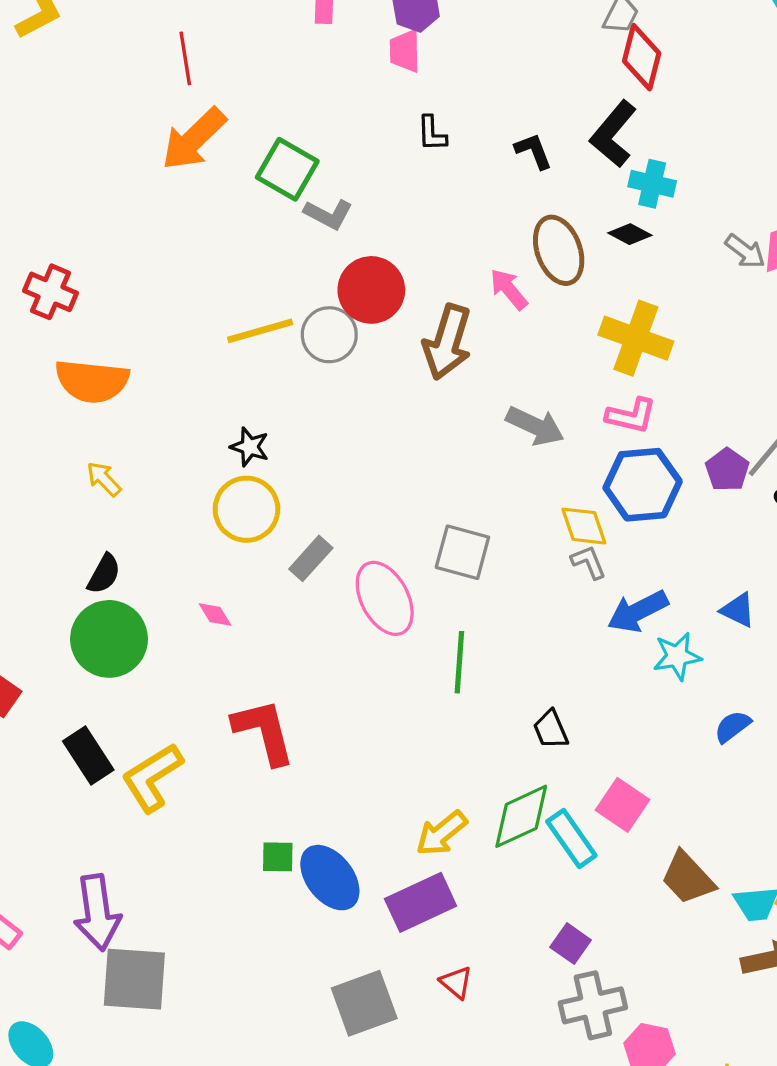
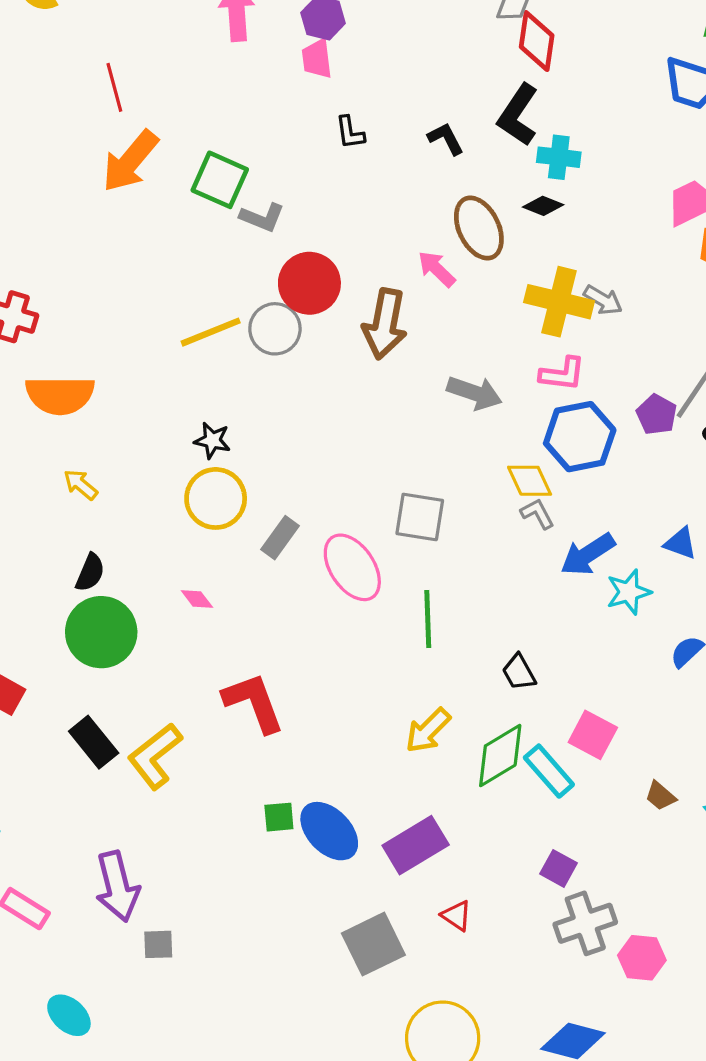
gray arrow: (745, 251) -> (603, 300), moved
yellow arrow: (441, 833) -> (428, 730), moved
brown trapezoid: (688, 878) -> (660, 796), size x0.6
gray square: (134, 979) -> (158, 944), size x0.5

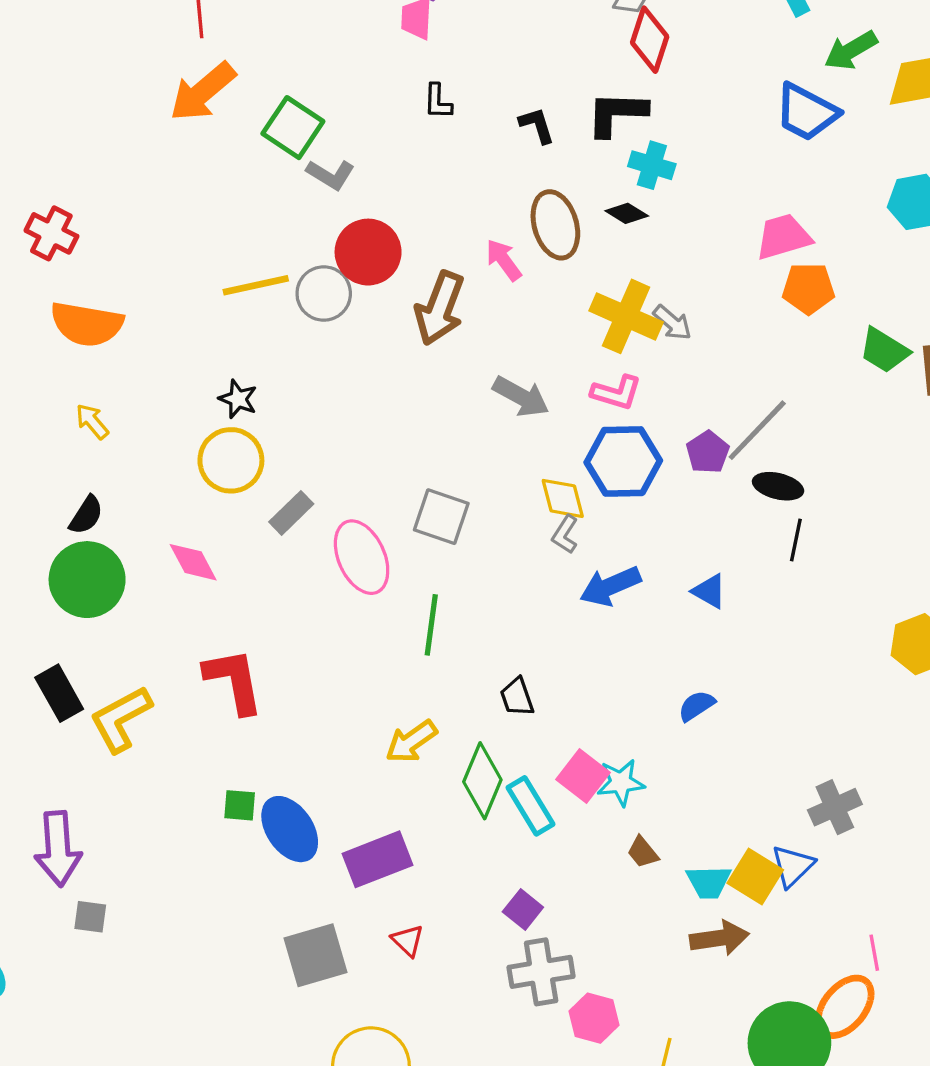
black L-shape: (518, 115) -> (617, 114), turned 48
gray L-shape: (537, 514) -> (565, 534), turned -129
cyan star: (629, 592) -> (621, 782), moved
pink diamond: (197, 599) -> (193, 562), size x1.5
green diamond: (500, 755) -> (482, 781), turned -46

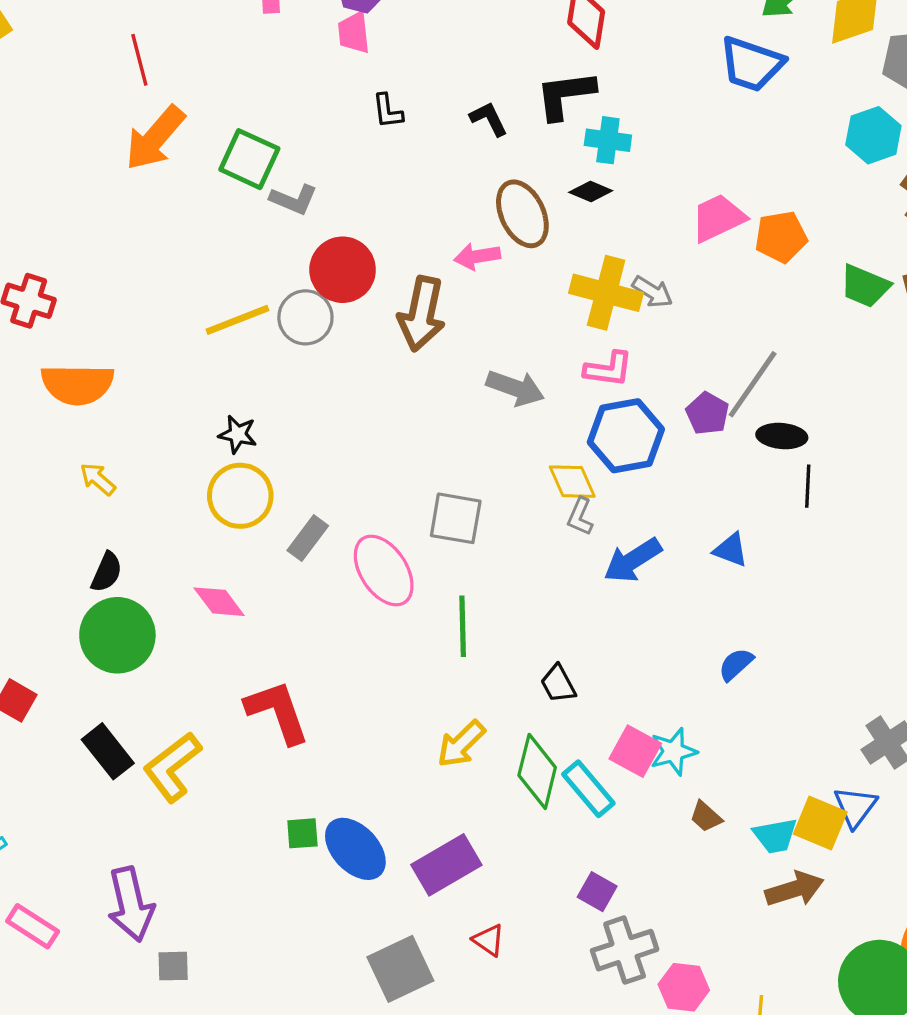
pink trapezoid: (783, 237) -> (718, 218), moved
pink arrow: (504, 260) -> (477, 256), turned -54

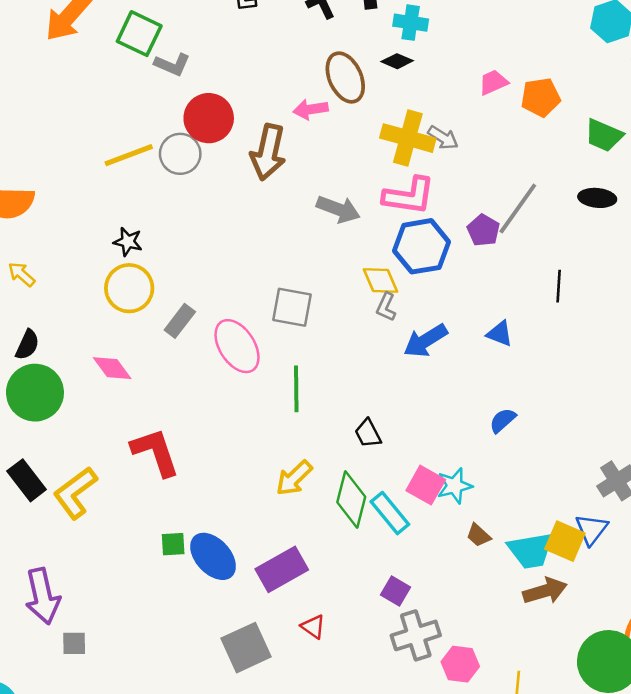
pink trapezoid: (718, 218) -> (493, 82), size x0.7
pink L-shape: (608, 369) -> (409, 196), size x1.4
black ellipse: (782, 436) -> (597, 198), moved
cyan trapezoid: (775, 836) -> (531, 550), size x1.4

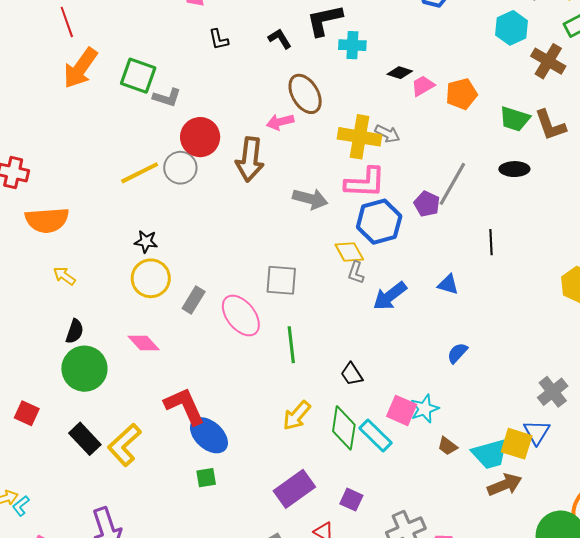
black diamond: (397, 61) -> (400, 73), moved
blue ellipse: (213, 556) -> (209, 435), moved
purple square: (395, 591) -> (351, 500), moved

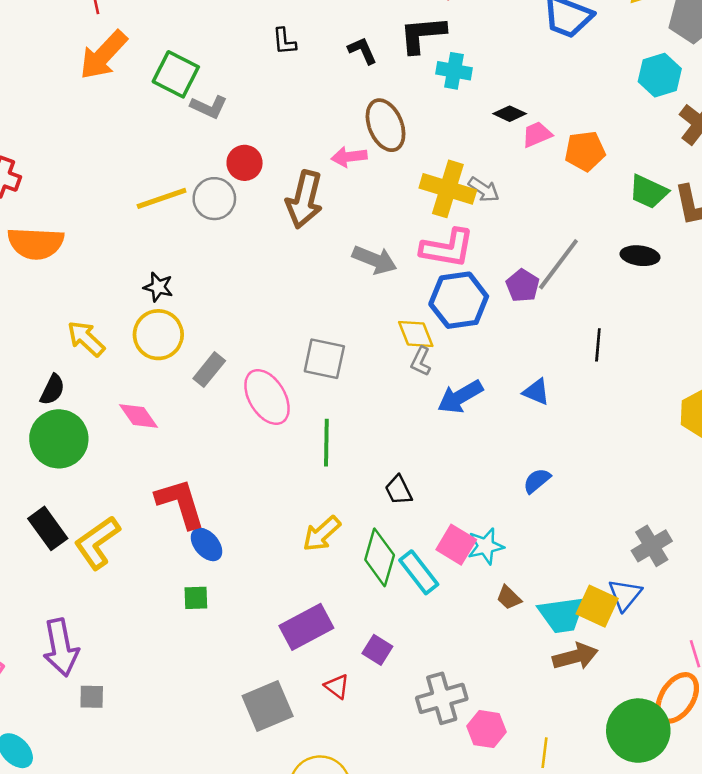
red circle: (200, 137) -> (245, 163), size x0.7
yellow arrow: (64, 276) -> (86, 339), moved, size x1.4
blue ellipse: (209, 435) -> (206, 544), size x0.7

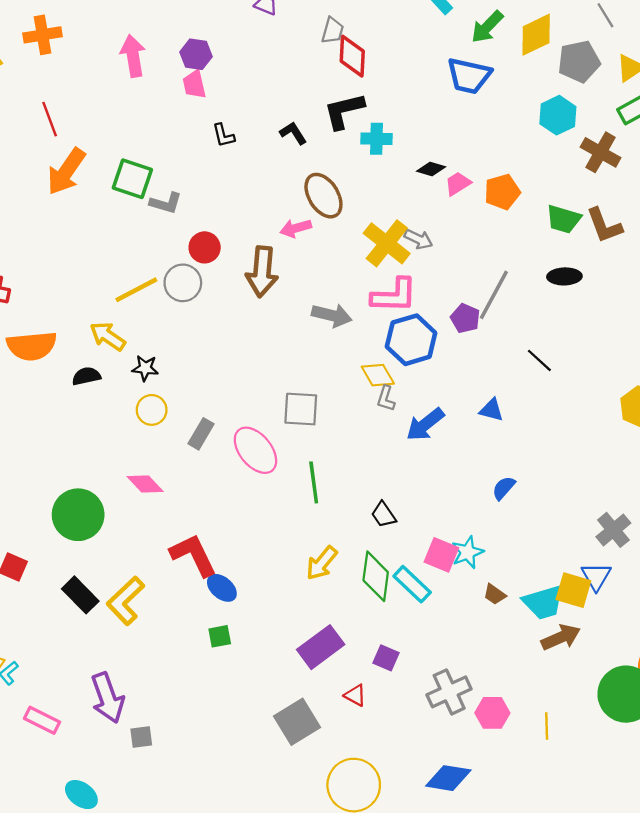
yellow cross: (448, 189) -> (387, 243), turned 30
yellow circle: (158, 335) -> (152, 410), size x0.7
yellow arrow: (86, 339) -> (108, 336), moved
black line: (598, 345) -> (539, 360), turned -44
black semicircle: (52, 390) -> (86, 376), moved, turned -120

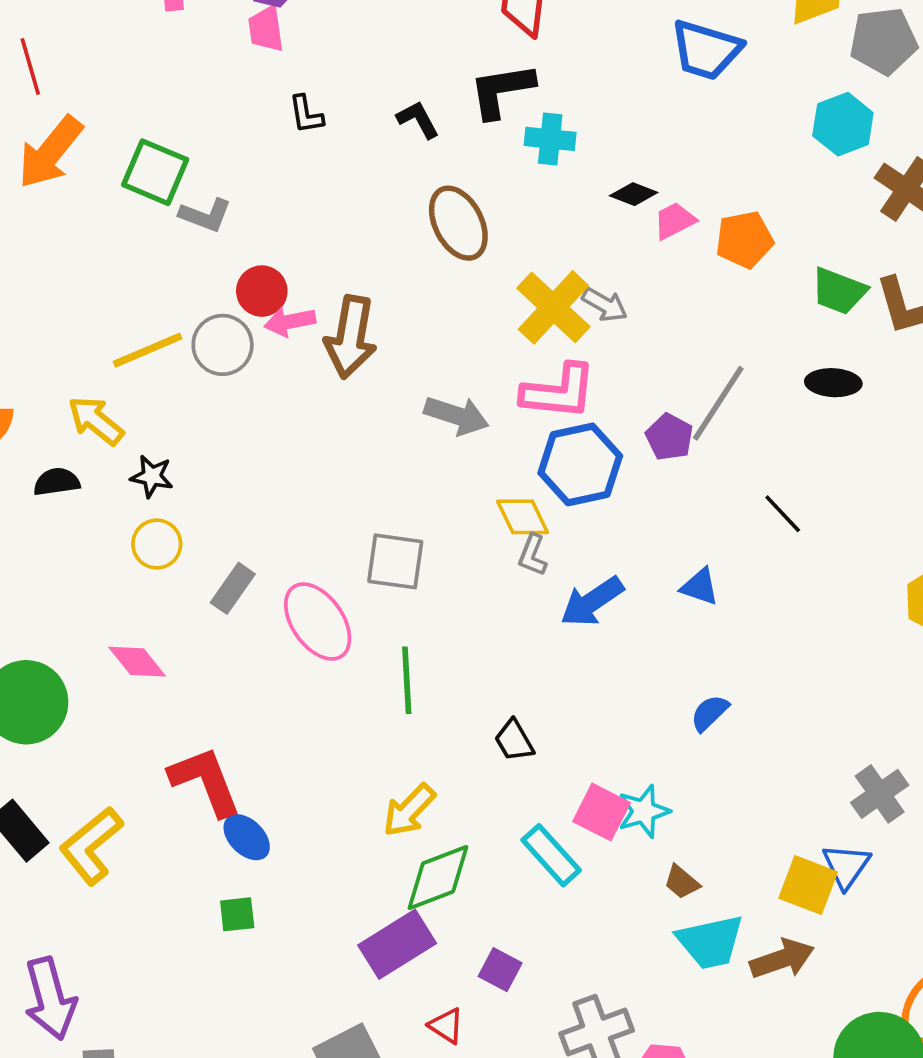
pink arrow: (296, 228) -> (290, 322), moved
green diamond: (376, 576) -> (438, 878), moved, turned 57
cyan trapezoid: (544, 602) -> (710, 942), moved

